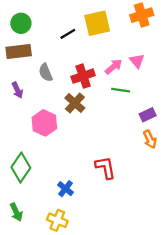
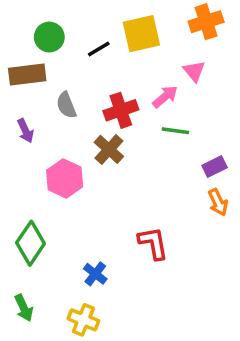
green circle: (21, 23) -> (49, 37), moved
pink triangle: (137, 61) -> (194, 71), moved

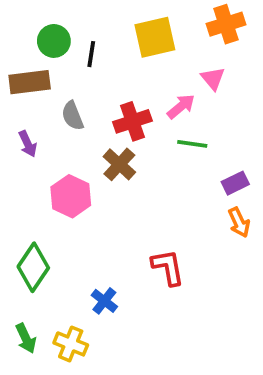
black line: (99, 49) -> (91, 54), moved, turned -50
yellow cross: (83, 320) -> (71, 344), moved

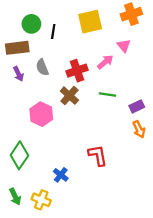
purple arrow: (28, 144) -> (18, 74), moved
green line: (192, 144) -> (107, 94), moved

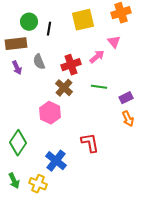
pink hexagon: (41, 114) -> (50, 113), moved
blue cross: (61, 175) -> (56, 161), size x1.5

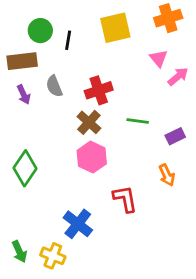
pink arrow: (97, 57) -> (178, 76), moved
pink hexagon: (50, 113) -> (92, 157), moved
orange arrow: (128, 119) -> (167, 175), moved
green diamond: (18, 143) -> (25, 168), moved

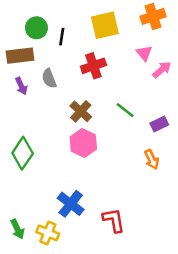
red cross: (99, 90) -> (93, 66), moved
green line: (138, 121) -> (125, 110), turned 30
red L-shape: (125, 199) -> (114, 220), moved

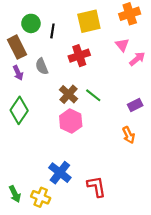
brown rectangle: (20, 56) -> (17, 47), turned 70
green line: (125, 110) -> (93, 95), moved
green diamond: (23, 153) -> (19, 110), moved

